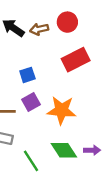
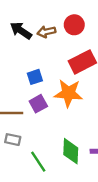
orange star: (62, 110) -> (68, 93), moved
green diamond: (64, 150) -> (71, 151), turned 36

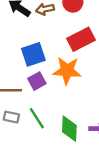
blue square: (35, 77) -> (33, 54), size x1.5
green line: (38, 162) -> (37, 118), moved

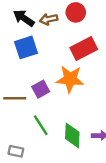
blue square: (33, 54) -> (26, 47), moved
gray rectangle: (11, 117) -> (16, 151), moved

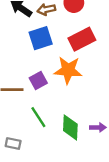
blue square: (26, 47) -> (41, 38), moved

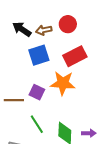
purple square: (38, 80) -> (37, 92), turned -35

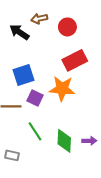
brown arrow: (44, 30) -> (39, 19), moved
blue square: (39, 55) -> (24, 75), moved

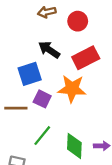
black arrow: (19, 32) -> (49, 50), moved
green line: (35, 131) -> (42, 136), turned 72

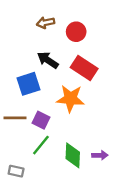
red rectangle: (86, 58) -> (84, 68), turned 60
purple square: (42, 99) -> (41, 120), moved

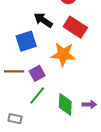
purple square: (41, 120) -> (37, 73), turned 35

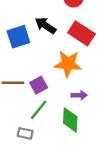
blue square: (26, 41) -> (18, 37), moved
purple arrow: (89, 104) -> (79, 95), moved
gray rectangle: (15, 119) -> (25, 133), moved

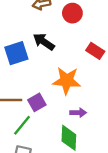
red rectangle: (81, 33) -> (95, 51), moved, size x0.7
green line: (39, 110) -> (22, 125), moved

